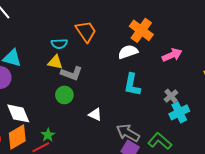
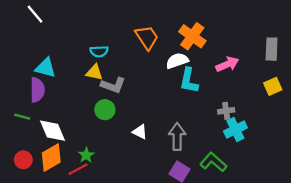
orange trapezoid: (86, 31) -> (147, 37), moved
cyan L-shape: (132, 85) -> (189, 81), moved
gray cross: (171, 96) -> (226, 111), turned 32
gray arrow: (128, 133) -> (177, 136), moved, turned 60

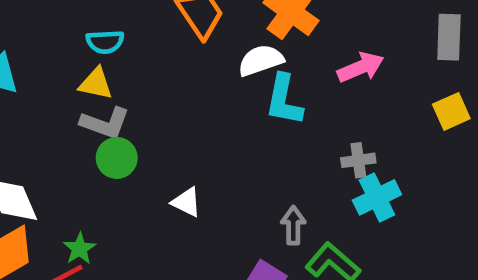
gray L-shape: (113, 85) -> (105, 123), moved
gray arrow: (177, 136) -> (293, 225), moved, size x0.7

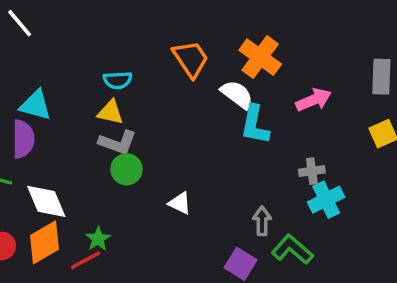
white semicircle: (261, 60) -> (237, 94), turned 56

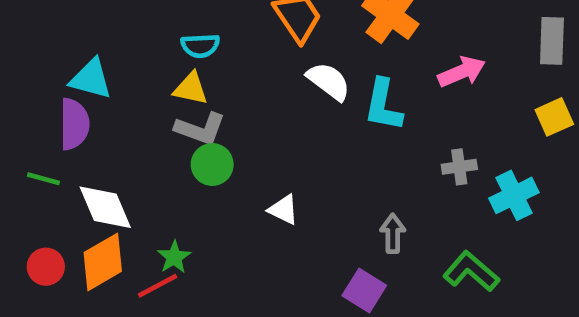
white semicircle: (237, 94) -> (329, 81), moved
cyan cross: (326, 200) -> (514, 195), moved
green L-shape: (292, 249) -> (471, 271), moved

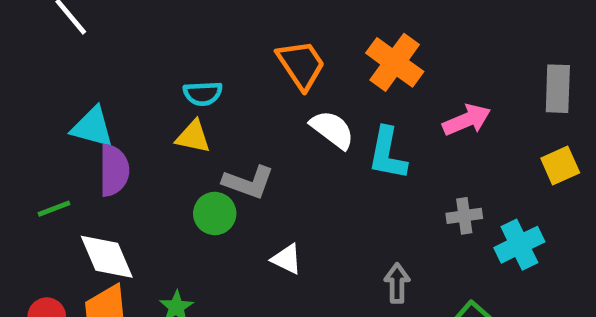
purple semicircle: (74, 124) -> (114, 170), moved
gray L-shape: (200, 129) -> (248, 182), moved
green line: (43, 179) -> (54, 209), moved, turned -36

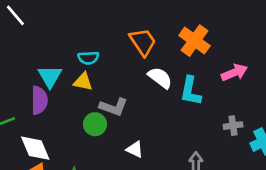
cyan triangle: (92, 127) -> (50, 76), moved, turned 45

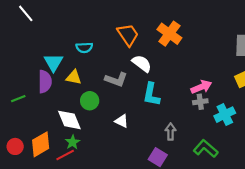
pink arrow: (234, 72) -> (201, 87), moved
yellow triangle: (83, 82) -> (74, 77), moved
cyan L-shape: (191, 91) -> (151, 94), moved
gray L-shape: (114, 107) -> (116, 79), moved
white diamond: (35, 148) -> (69, 120), moved

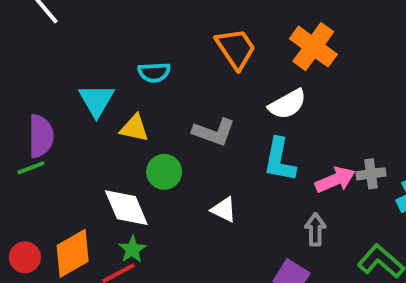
white semicircle: (142, 63) -> (287, 104), moved, turned 114
purple semicircle: (45, 82) -> (41, 136), moved
pink arrow: (201, 87) -> (335, 180), moved

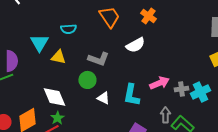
orange cross: (313, 47) -> (148, 16), size x0.7
cyan L-shape: (279, 160) -> (131, 95), moved
green circle: (164, 172) -> (87, 80), moved
gray cross: (371, 174) -> (181, 89), moved
gray arrow: (315, 230) -> (165, 115), moved

